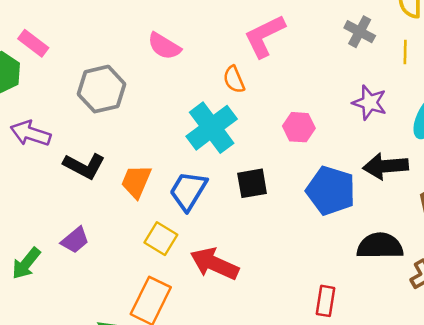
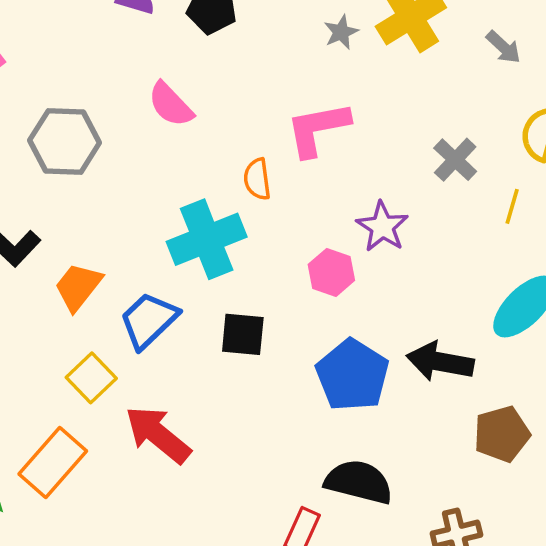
purple star: (370, 103) -> (382, 227), moved
black semicircle: (380, 246) -> (359, 482), moved

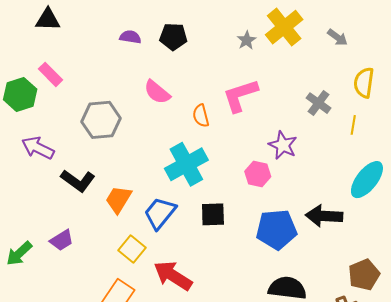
orange semicircle: (257, 179) -> (201, 116), moved
blue pentagon: (352, 375) -> (276, 229), turned -30
brown pentagon: (502, 434) -> (364, 275), moved

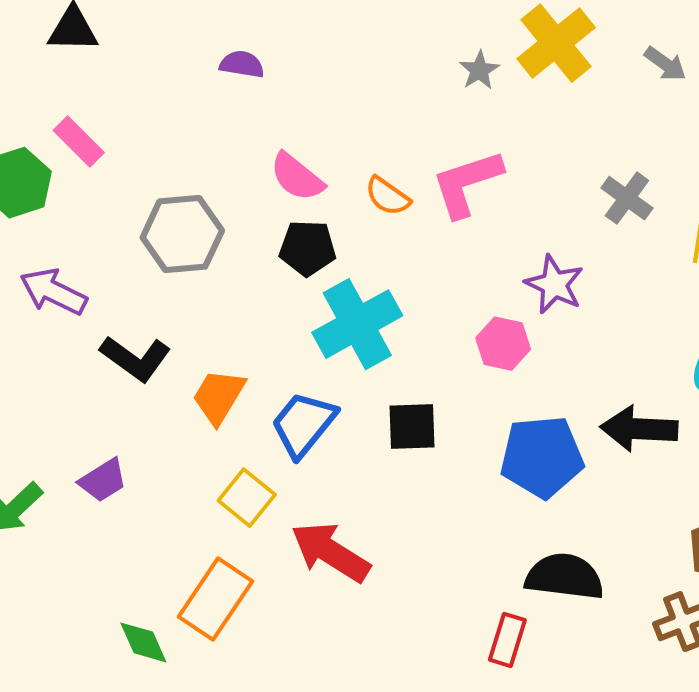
black pentagon: (173, 37) -> (308, 248), moved
orange semicircle: (201, 116) -> (388, 196), moved, turned -40

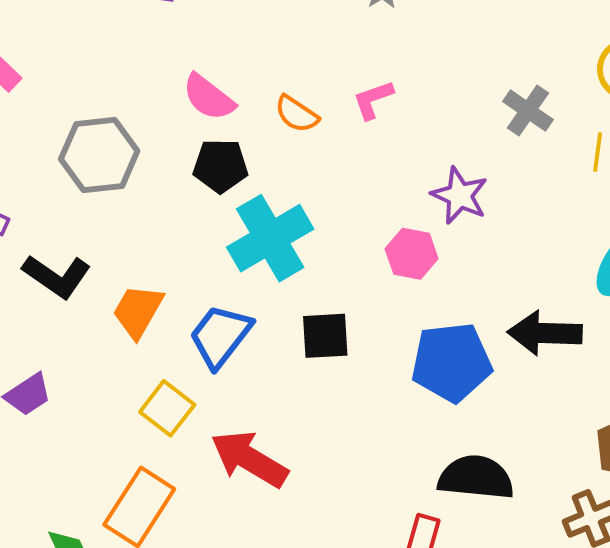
pink L-shape: (467, 183) -> (373, 100), size x0.6

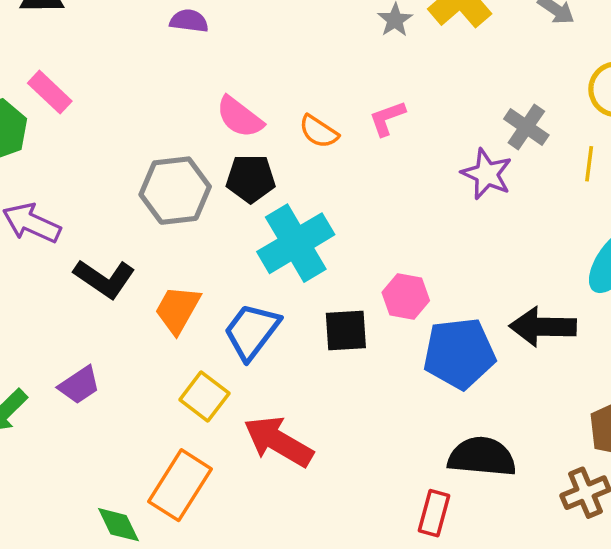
gray hexagon: (99, 155) -> (175, 191), moved
purple star: (460, 196) -> (487, 174), moved
pink hexagon: (412, 254) -> (406, 296), moved

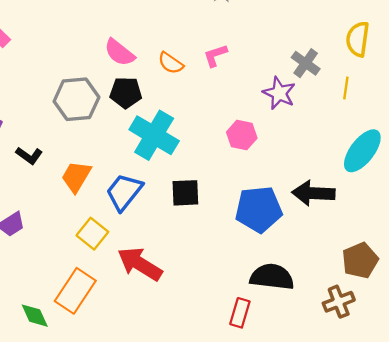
cyan cross: (296, 243) -> (154, 135), turned -30
black L-shape: (104, 279) -> (29, 155), size x0.7
pink hexagon: (406, 296) -> (242, 135), moved

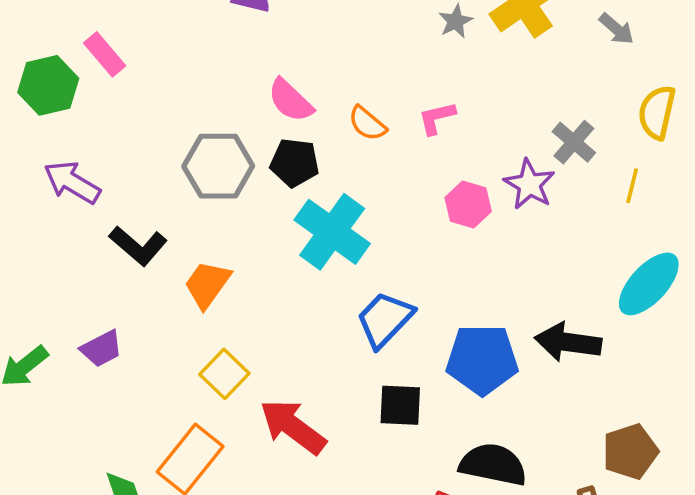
pink hexagon: (242, 135) -> (468, 205), moved
black L-shape: (29, 155) -> (138, 246), size x1.4
blue trapezoid: (124, 192) -> (385, 319), moved
black square: (185, 193) -> (400, 405), moved

